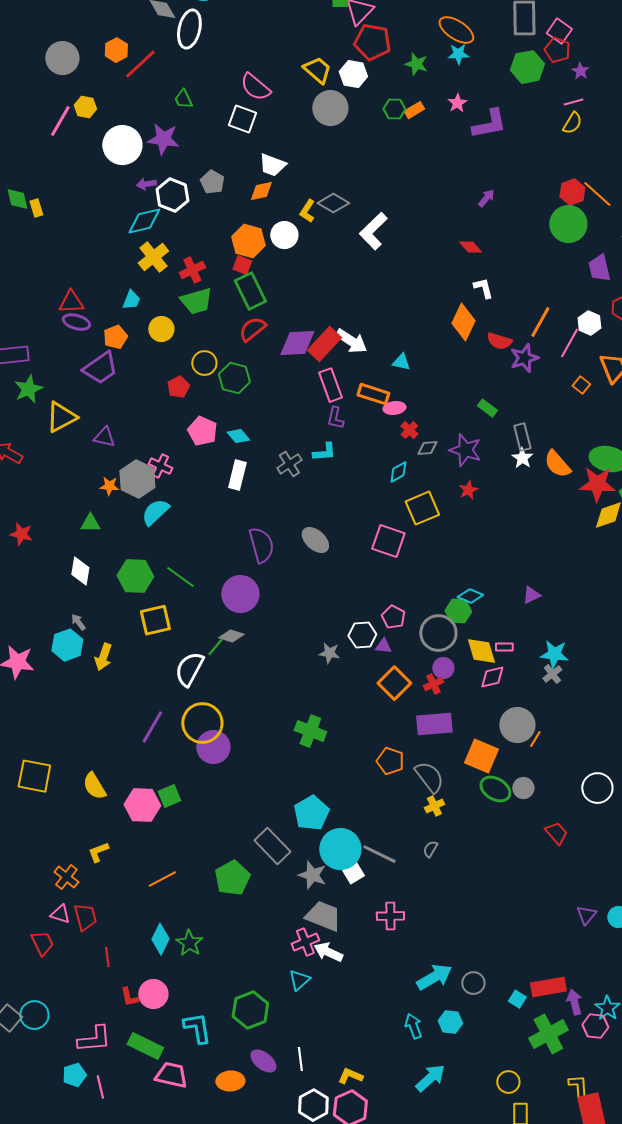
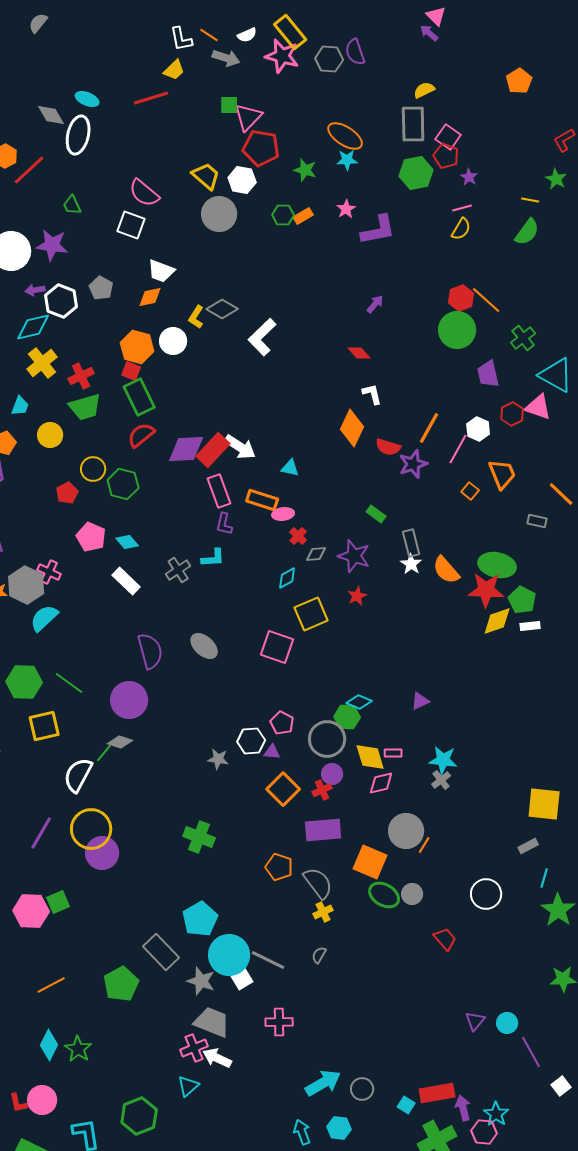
white rectangle: (237, 475) -> (126, 581), turned -60

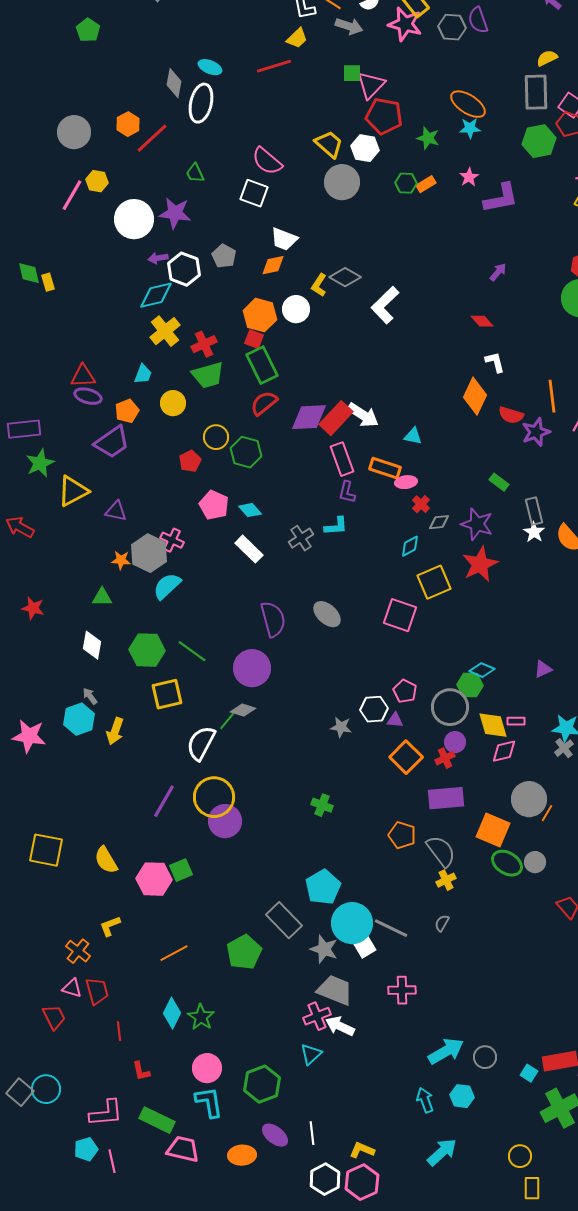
gray diamond: (51, 115) -> (174, 83), turned 40
orange line: (429, 428) -> (552, 396), turned -36
red star: (357, 596) -> (480, 564), size x1.8
green cross: (199, 837) -> (322, 805), size x0.7
pink circle: (42, 1100) -> (207, 1068), moved

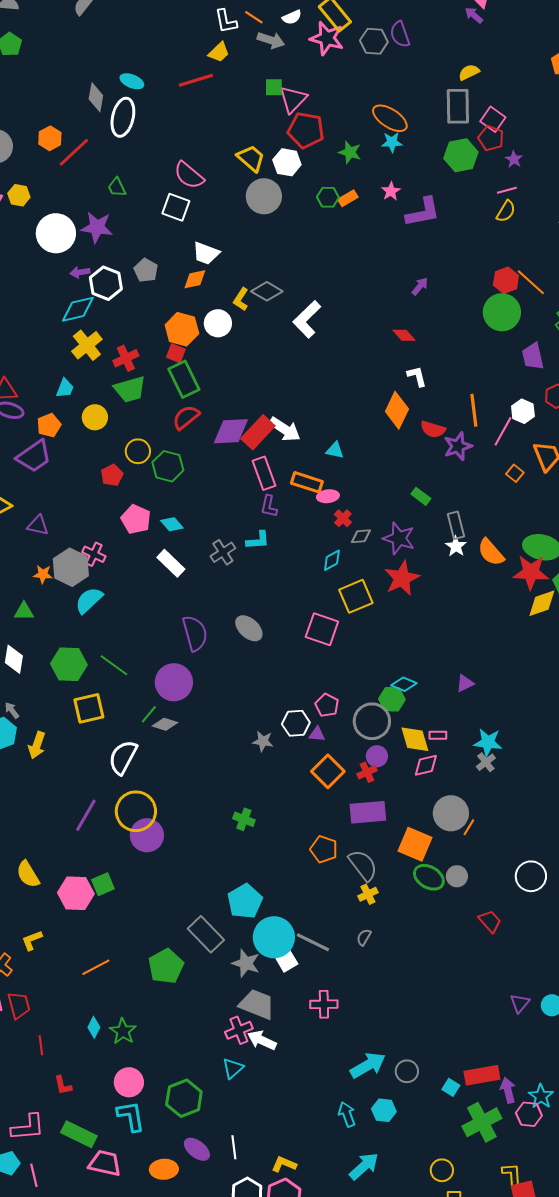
green line: (227, 721) -> (149, 714), moved
cyan diamond: (172, 1013) -> (94, 1027), size x0.7

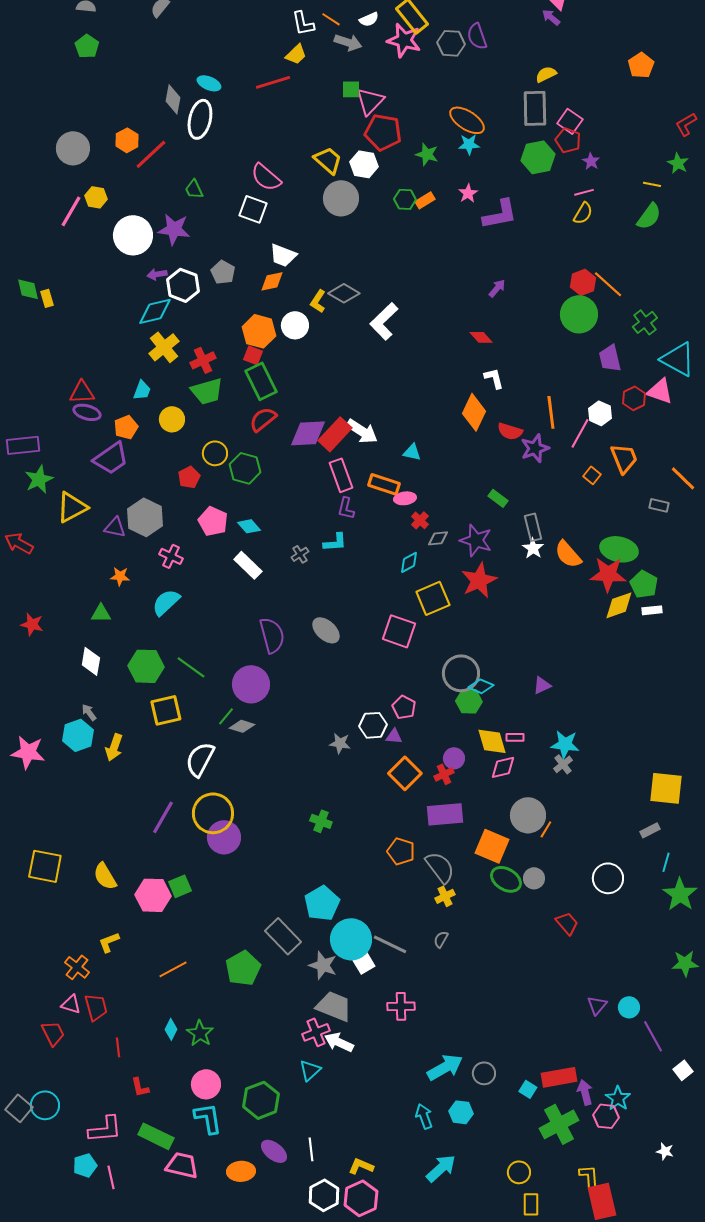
gray cross: (223, 552) -> (300, 554), size x0.7
gray hexagon: (71, 567) -> (145, 517), moved
gray circle: (372, 721) -> (461, 673), moved

